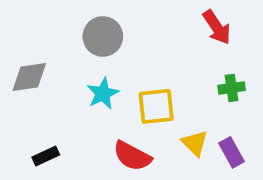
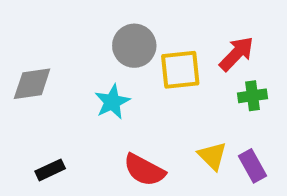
red arrow: (217, 27) -> (236, 54), moved, turned -102
gray circle: (103, 36) -> (134, 46), moved
yellow square: (156, 106) -> (180, 70), moved

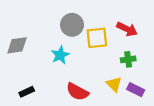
red arrow: (236, 54) -> (127, 29), turned 72
green cross: (252, 96) -> (128, 59), moved
purple rectangle: (252, 166) -> (136, 90), turned -35

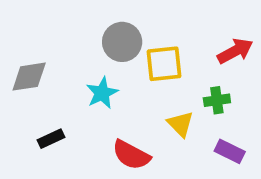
red arrow: (127, 29) -> (235, 51), moved, turned -54
yellow triangle: (114, 84) -> (180, 124), moved
black rectangle: (27, 92) -> (51, 139), moved

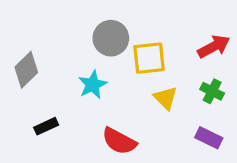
gray diamond: (29, 77) -> (26, 70), turned -36
green cross: (217, 100) -> (212, 91), moved, turned 35
yellow triangle: (180, 124) -> (166, 98), moved

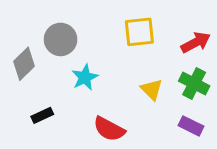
gray circle: (111, 38) -> (61, 39), moved
yellow square: (149, 58) -> (139, 32), moved
green cross: (212, 91) -> (194, 83), size x1.4

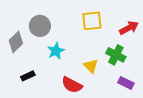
green cross: (194, 83) -> (116, 55), moved
yellow triangle: (152, 90) -> (91, 66), moved

